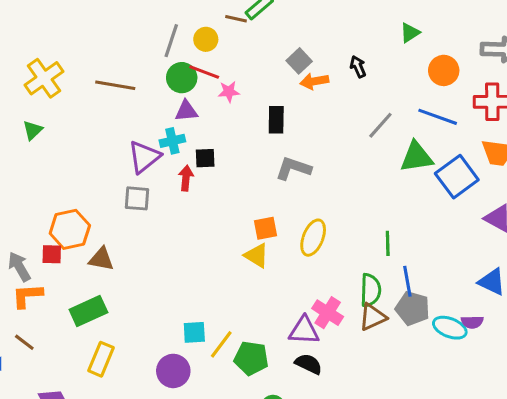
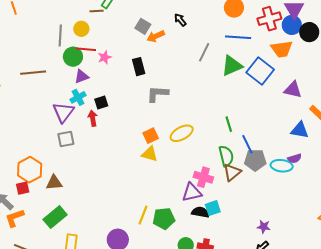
yellow ellipse: (313, 238) -> (182, 133), turned 55
cyan square: (194, 332) -> (213, 208), moved

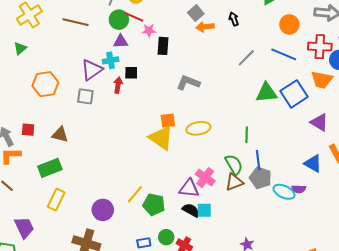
green triangle: (232, 66) -> (267, 93), moved
black rectangle: (139, 67) -> (163, 46), moved
yellow triangle: (150, 154) -> (161, 138), size x1.5
green semicircle: (226, 156) -> (234, 165), turned -35
orange hexagon: (30, 170) -> (45, 84), moved

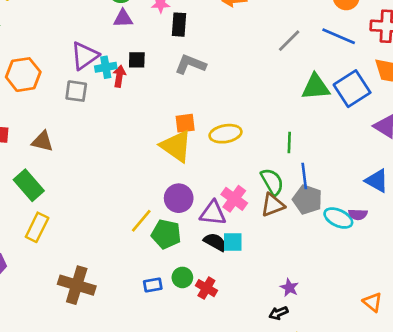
cyan cross: (111, 60) -> (106, 67), moved
gray L-shape: (188, 83) -> (190, 64), moved
green rectangle: (50, 168) -> (29, 185), turned 70
purple circle: (103, 210) -> (179, 198), moved

